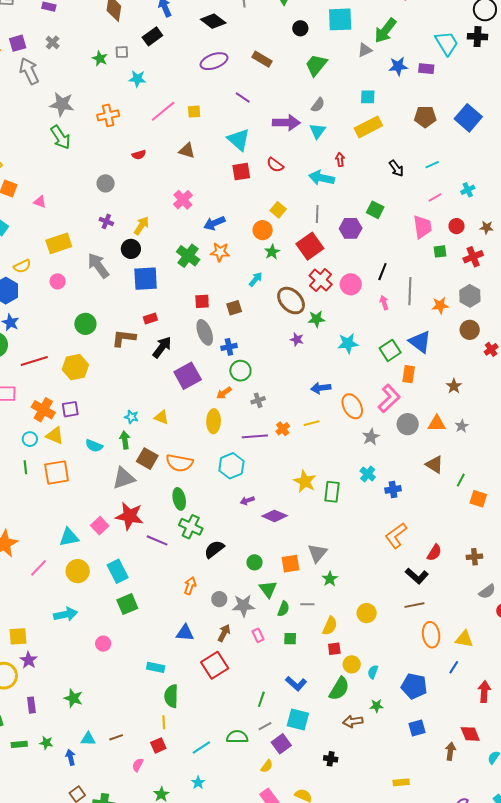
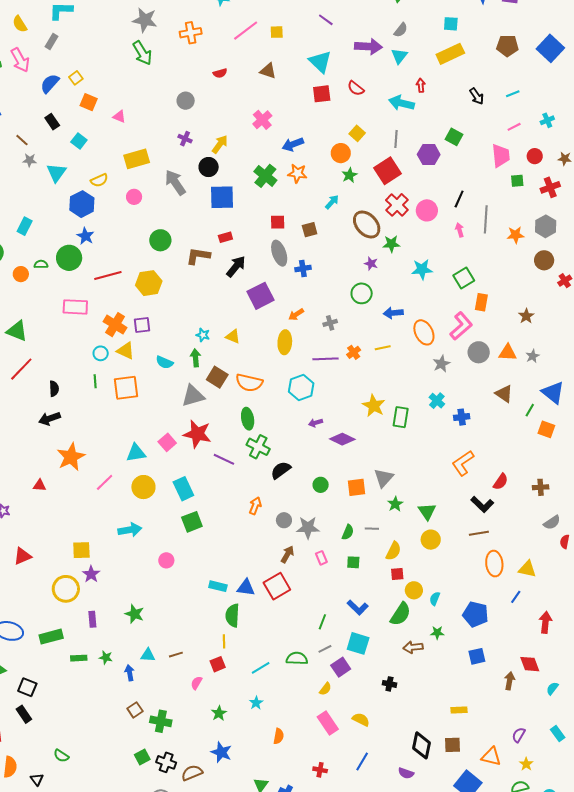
blue triangle: (420, 342) -> (553, 392), moved
green circle: (240, 371) -> (362, 293), moved
green triangle: (268, 589) -> (427, 511), moved
blue triangle: (185, 633) -> (246, 588), moved

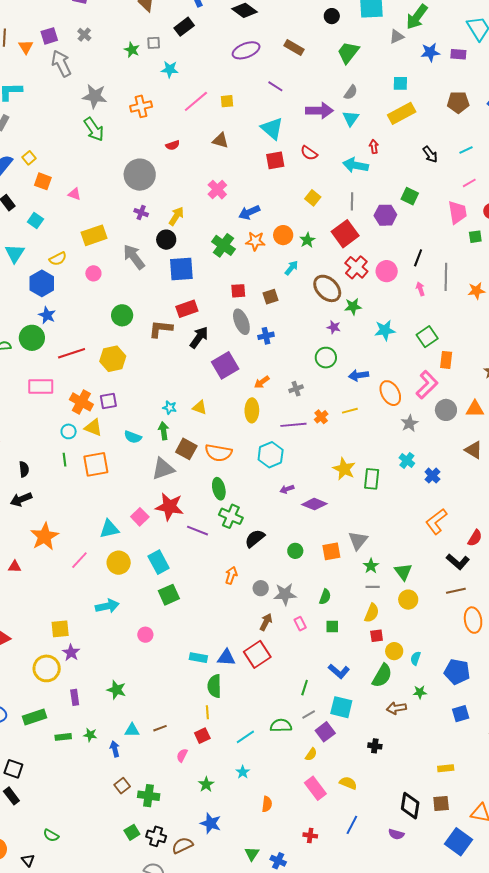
gray circle: (186, 101) -> (140, 175), size x1.8
orange circle: (341, 153) -> (283, 235), moved
red rectangle: (225, 237) -> (187, 309), size x1.5
blue cross: (462, 417) -> (432, 476), turned -35
gray line: (372, 529) -> (373, 587), moved

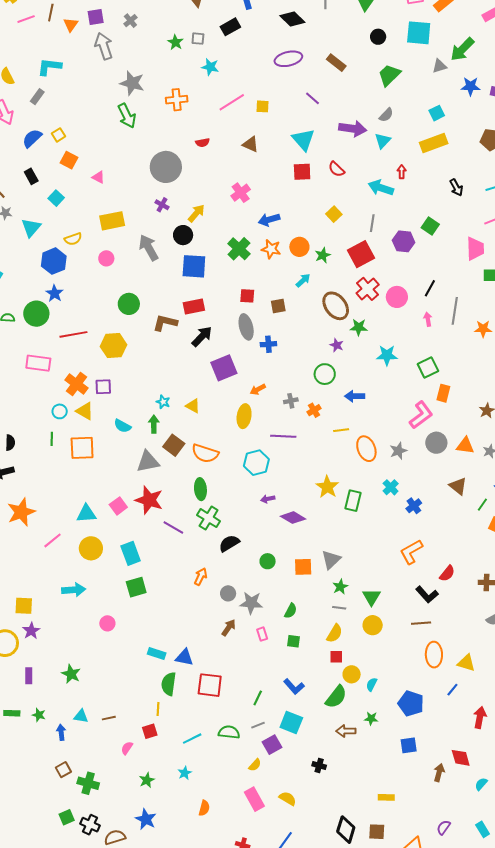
cyan square: (400, 83) -> (437, 113), turned -35
orange ellipse: (390, 393) -> (366, 449), moved
orange cross: (321, 417) -> (314, 410), moved
red square: (257, 654) -> (210, 685), moved, turned 32

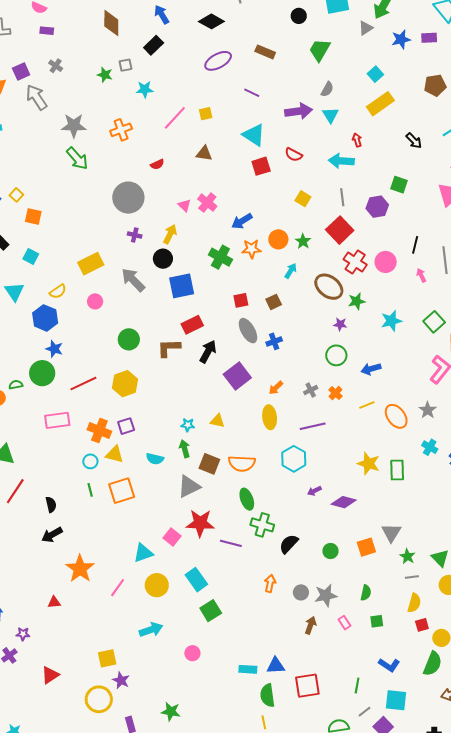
pink triangle: (98, 177) -> (184, 205), moved, turned 32

